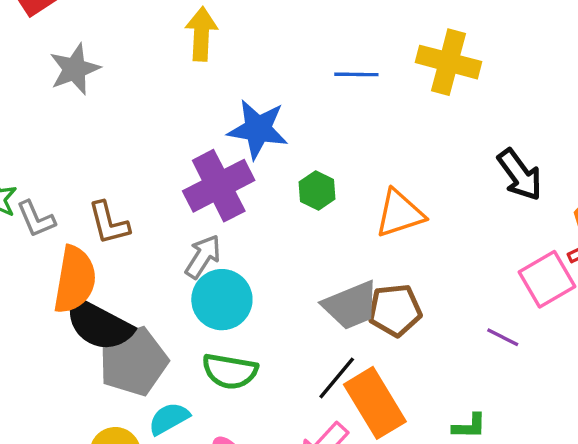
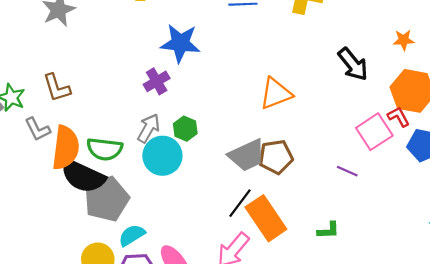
purple cross: (219, 186) -> (157, 81), size x0.6
green hexagon: (317, 190) -> (185, 129), moved
gray L-shape: (36, 219) -> (37, 129), moved
brown L-shape: (109, 223) -> (57, 88), moved
green semicircle: (230, 371) -> (105, 149), moved

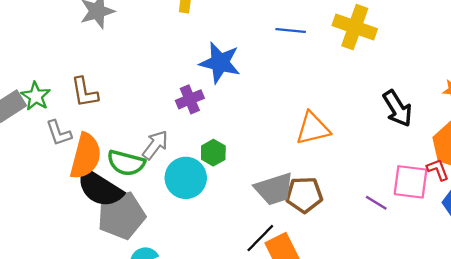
gray arrow: (149, 128) -> (155, 145), moved
pink square: (374, 132) -> (410, 182), turned 33
purple line: (347, 171) -> (376, 203), moved

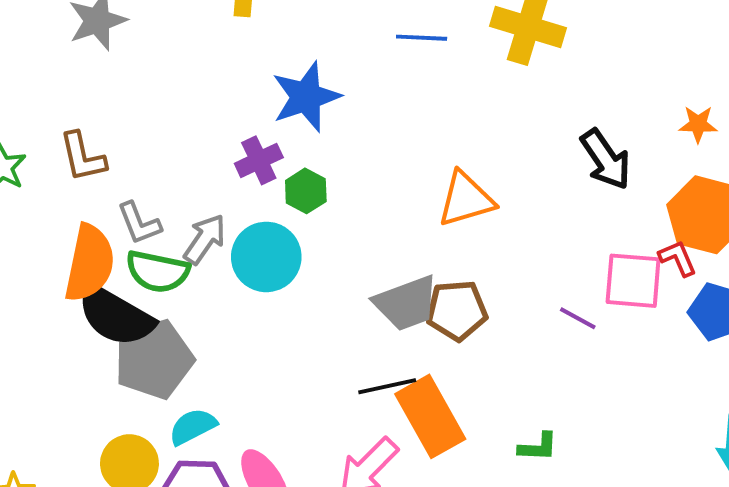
blue star: (220, 63) -> (306, 97), turned -30
gray L-shape: (59, 133) -> (139, 223), moved
green hexagon: (213, 153) -> (306, 191), moved
cyan circle: (186, 178) -> (266, 257), moved
black line: (260, 238) -> (387, 386), turned 36

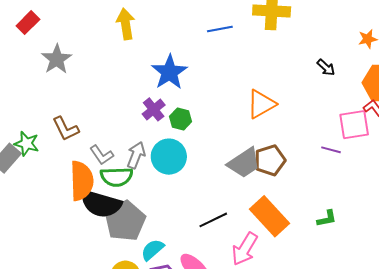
black arrow: (606, 159) -> (326, 68), size x0.6
black line: (387, 386) -> (213, 220), moved

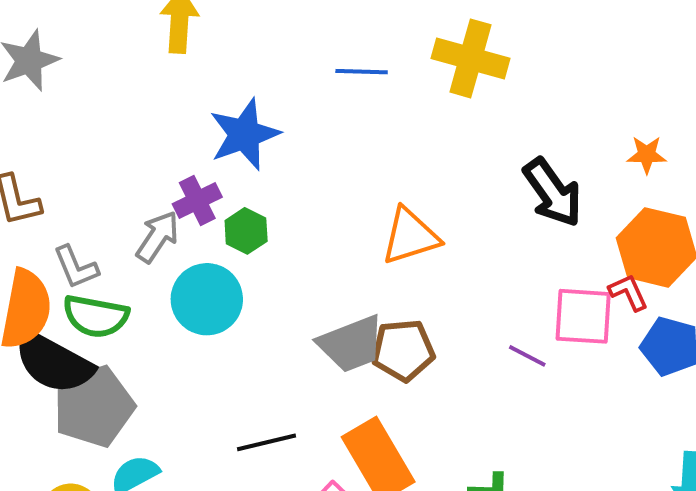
black arrow: (326, 68) -> (553, 193), size x1.8
gray arrow: (136, 155) -> (157, 237), moved

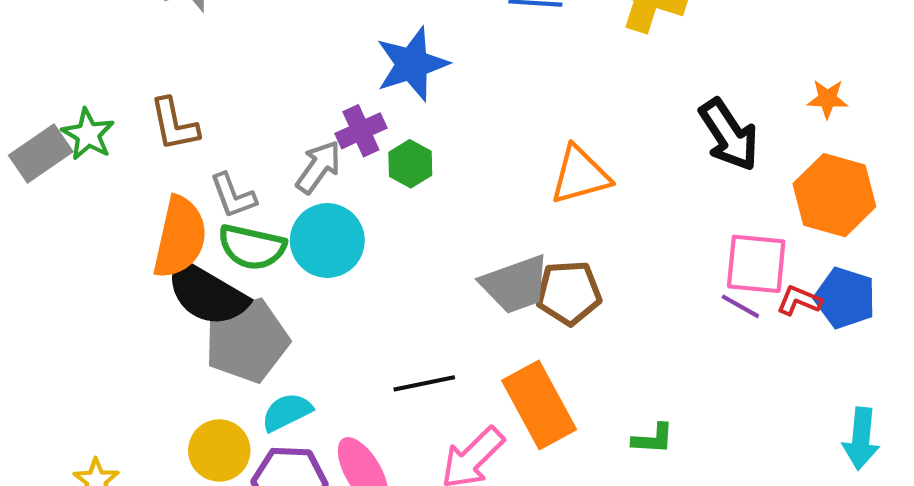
red L-shape: (628, 292) -> (799, 301), moved, turned -45
cyan circle: (207, 299) -> (327, 241), moved
purple line: (527, 356) -> (740, 306), moved

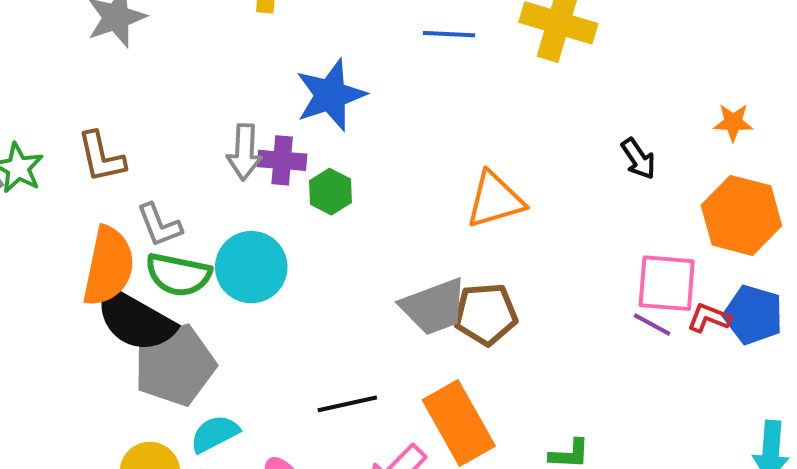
purple cross: (361, 131) -> (282, 160), turned 30
black arrow: (729, 135) -> (638, 159), size x0.6
gray arrow: (319, 167) -> (244, 152), moved, turned 148

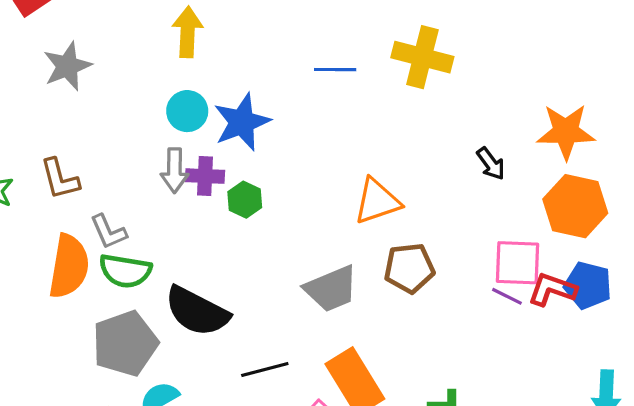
orange star: (733, 122) -> (566, 132), size x1.8
cyan circle: (251, 267) -> (187, 111), moved, size x0.7
brown pentagon: (486, 314) -> (409, 268), moved
red L-shape: (709, 318) -> (552, 289), size x1.4
black semicircle: (135, 320) -> (197, 311), moved

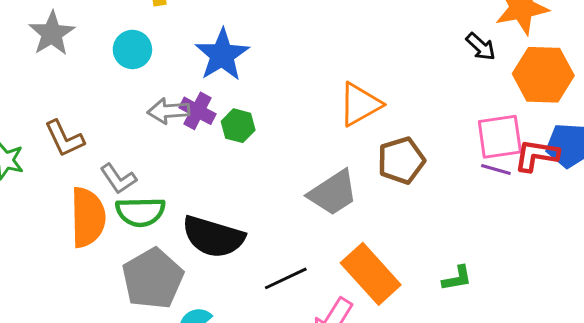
cyan circle: (187, 111) -> (132, 49), moved
black arrow: (491, 164) -> (481, 47), moved
gray arrow: (174, 170) -> (168, 111), turned 96
purple cross: (205, 176) -> (197, 111), turned 36

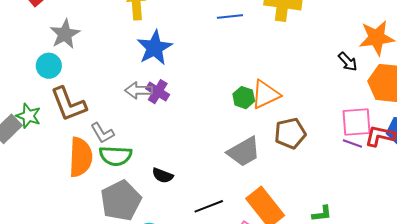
cyan circle: (132, 49) -> (49, 66), moved
blue star: (222, 55) -> (155, 48), moved
green hexagon: (238, 126) -> (244, 98), moved
brown L-shape: (64, 139) -> (68, 104), size x1.4
black semicircle: (213, 237) -> (163, 176), size x0.5

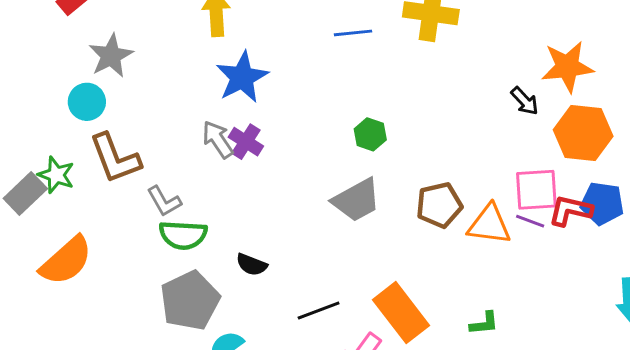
gray arrow: (139, 90) -> (218, 140), turned 56
orange triangle: (265, 94) -> (489, 224), moved, turned 32
green hexagon: (244, 98) -> (370, 134), moved
gray trapezoid: (244, 152) -> (356, 200), moved
orange semicircle: (81, 157) -> (66, 261), moved, turned 45

